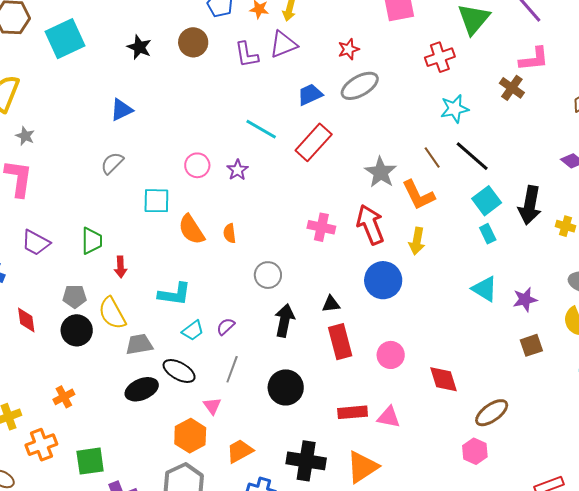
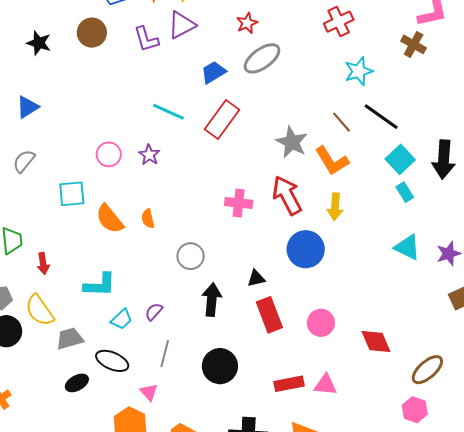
black ellipse: (142, 389) -> (77, 383), size x0.7

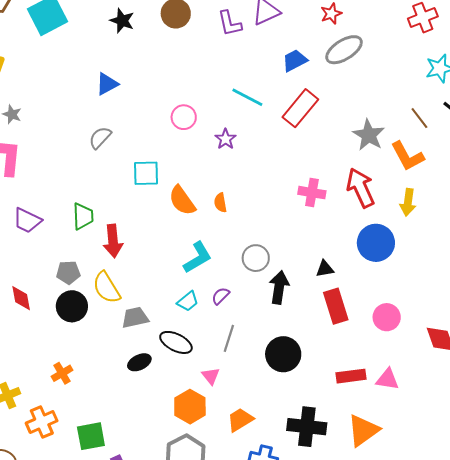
pink circle: (109, 154) -> (184, 117), moved
gray circle: (191, 256) -> (256, 258), moved
red arrow: (43, 263) -> (113, 241), size x1.5
cyan L-shape: (100, 285) -> (198, 258), moved, turned -36

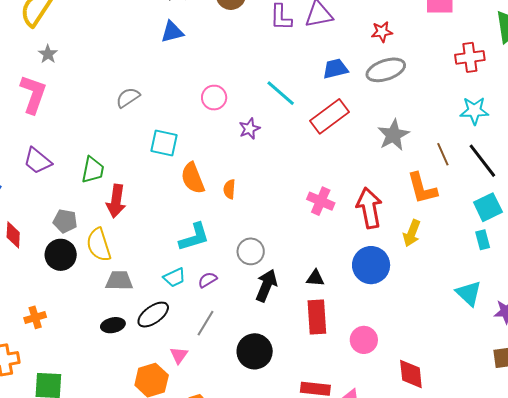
blue triangle: (107, 84) -> (172, 32), moved
gray star: (369, 135) -> (393, 135), moved
black ellipse: (176, 342) -> (153, 315), turned -76

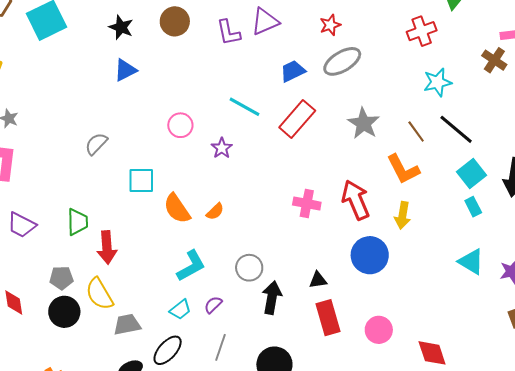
orange semicircle: (229, 189) -> (215, 211), turned -126

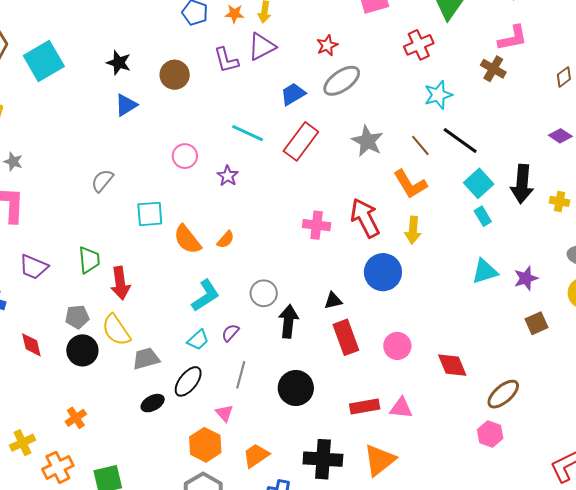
brown circle: (175, 21) -> (175, 75), moved
cyan triangle: (471, 262) -> (485, 271), turned -44

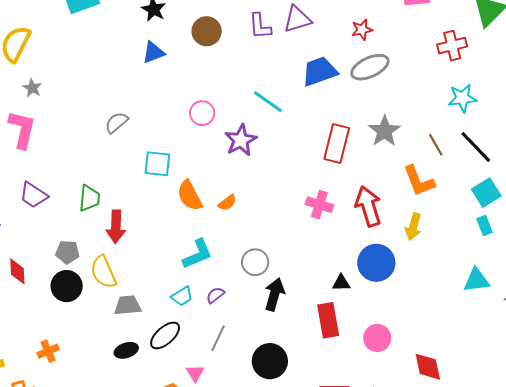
blue trapezoid: (293, 94) -> (320, 71), size x1.4
red rectangle: (301, 141) -> (337, 143), moved, turned -33
purple star: (228, 176) -> (241, 140), size x1.5
black triangle: (333, 301) -> (341, 283), moved

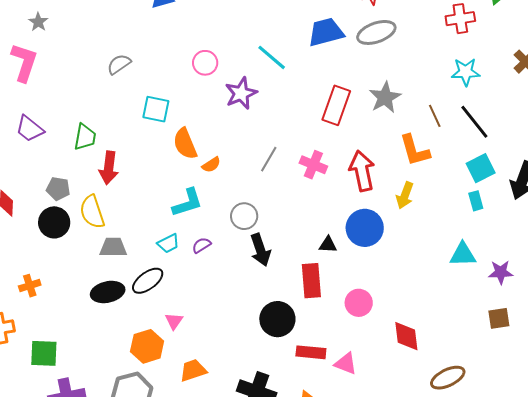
orange semicircle: (227, 203) -> (211, 165), moved
black arrow: (274, 294) -> (260, 250), turned 140
gray line: (218, 338) -> (269, 159), moved
black ellipse: (126, 350) -> (108, 292), size x1.4
black circle: (270, 361) -> (277, 319), moved

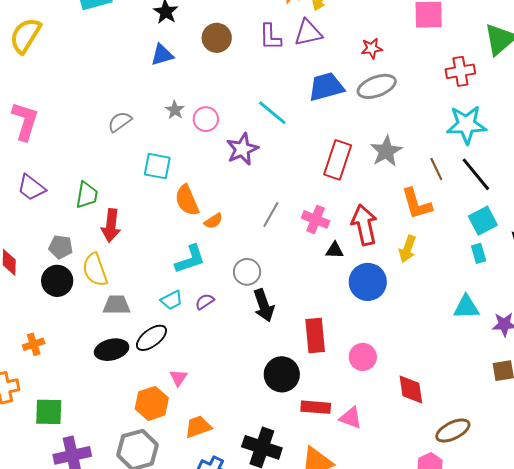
gray star: (38, 22) -> (175, 110), moved
cyan star: (466, 72) -> (466, 125), size x1.4
black triangle: (328, 245) -> (335, 250), moved

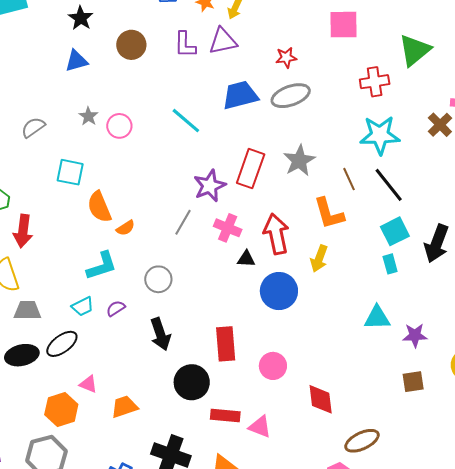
purple star: (242, 149) -> (210, 186), moved
black arrow: (264, 305) -> (160, 334), moved
pink triangle: (178, 378) -> (88, 384), turned -42
orange trapezoid: (198, 427) -> (124, 407), moved

